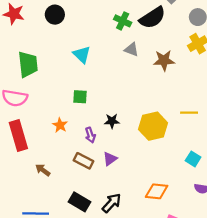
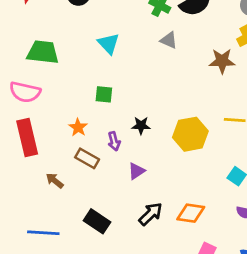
brown star: (164, 60) -> (222, 61), moved
green trapezoid: (28, 64) -> (43, 52), turned -80
brown rectangle: (83, 161) -> (87, 158), moved
black arrow: (112, 203) -> (151, 214), moved

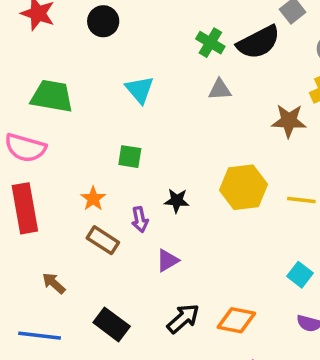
gray triangle: (169, 40) -> (220, 90), turned -30
yellow hexagon: (190, 134) -> (243, 187), moved
brown arrow: (55, 181) -> (54, 283), moved

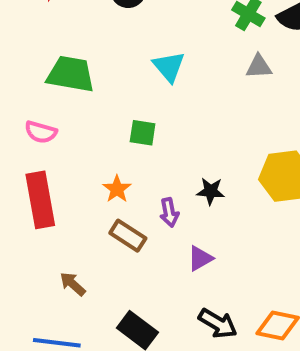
pink semicircle: (25, 148) -> (41, 132), size x0.7
green square: (130, 157) -> (143, 133), moved
black arrow: (183, 319) -> (218, 323), turned 72

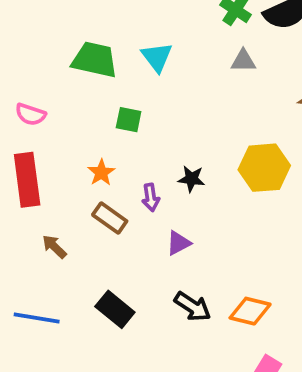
green trapezoid: (71, 74) -> (95, 60), moved
brown arrow: (73, 284) -> (54, 247), moved

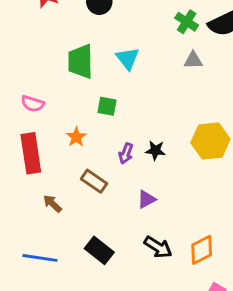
green trapezoid: (95, 60) -> (80, 61), turned -102
orange star: (101, 173) -> (76, 137), moved
purple arrow: (151, 197) -> (126, 153), moved, turned 30
orange diamond: (250, 311) -> (202, 250), turned -40

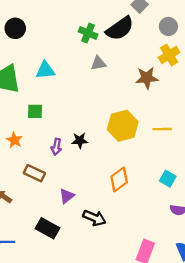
cyan triangle: (128, 59) -> (45, 70), turned -48
purple triangle: (146, 199) -> (67, 196), moved
orange diamond: (202, 250) -> (119, 179), moved

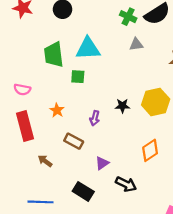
cyan triangle: (45, 70) -> (88, 49), size x1.4
green square: (35, 111) -> (78, 77), moved
black star: (80, 140) -> (122, 106), moved

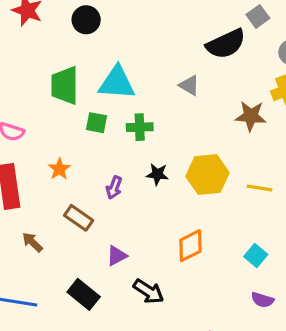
green cross: (128, 17) -> (140, 127), moved, turned -35
gray triangle: (136, 44) -> (189, 85), turned 32

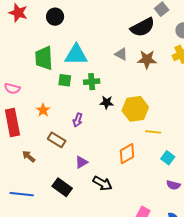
brown star: (251, 116) -> (147, 59), moved
black star: (157, 174) -> (107, 102), moved
yellow line: (259, 188) -> (153, 132), moved

